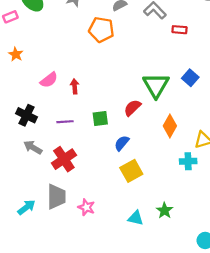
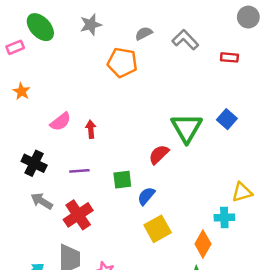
red rectangle: (179, 30) -> (229, 57), moved
green square: (100, 118) -> (122, 180), moved
orange diamond: (170, 126) -> (203, 244), moved

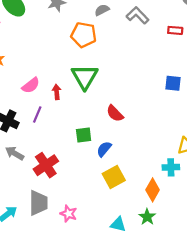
blue square: (227, 119) -> (173, 83), turned -35
green triangle: (187, 128) -> (85, 77), moved
red semicircle: (159, 154) -> (115, 113), turned -90
purple line: (79, 171) -> (37, 114), moved, turned -63

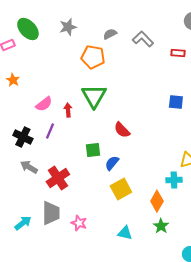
green star: (147, 217) -> (161, 226), moved

